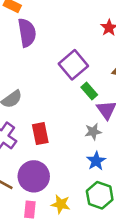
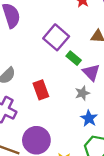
red rectangle: (40, 134) -> (41, 90), moved

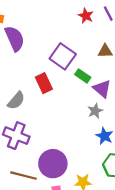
red rectangle: (41, 90) -> (44, 83), moved

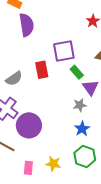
purple square: (63, 56) -> (64, 51), turned 30
purple circle: (53, 164) -> (29, 125), moved

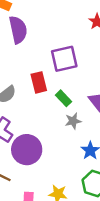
green rectangle: (77, 72) -> (63, 98), moved
gray star: (80, 105) -> (73, 121), moved

